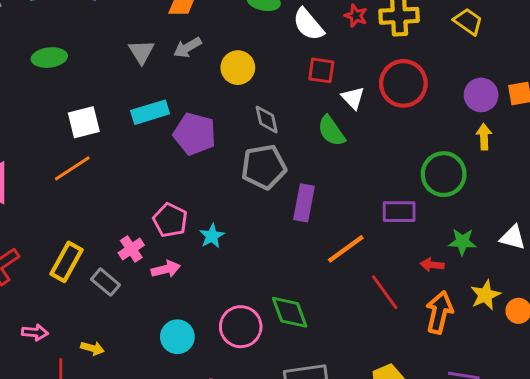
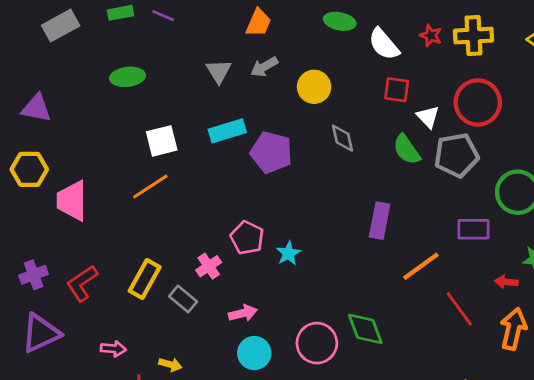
gray pentagon: (264, 167) -> (456, 155), moved
pink arrow: (166, 269) -> (243, 313), moved

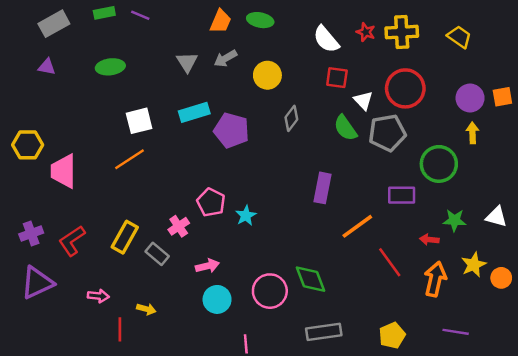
green ellipse: (340, 21) -> (260, 20), moved
purple triangle: (36, 108) -> (47, 67), moved, size x0.7
gray diamond: (343, 138) -> (291, 118), turned 50

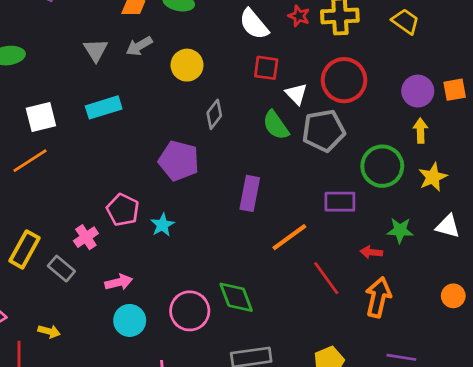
purple pentagon: (231, 130) -> (179, 161), moved
yellow star: (474, 265) -> (433, 177), moved

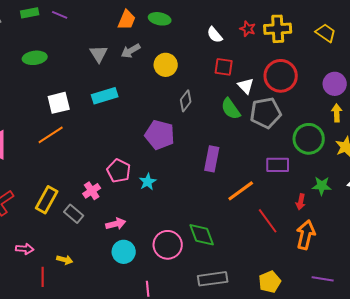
white semicircle: (254, 24) -> (215, 35), size x0.7
red arrow: (371, 252) -> (301, 202), turned -84

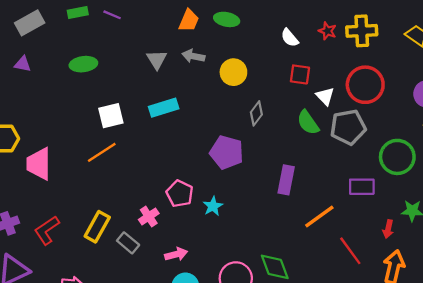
gray arrow: (131, 51) -> (193, 56), turned 42

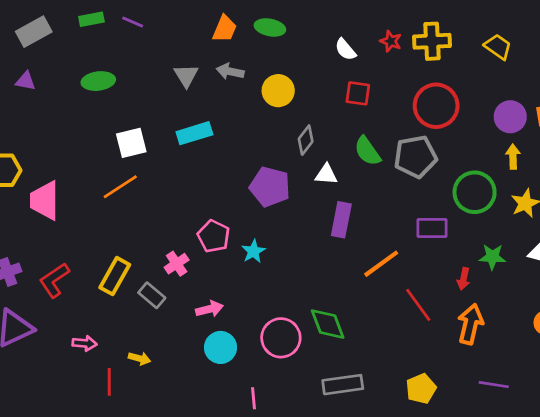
white triangle: (325, 96) -> (326, 174), moved, turned -42

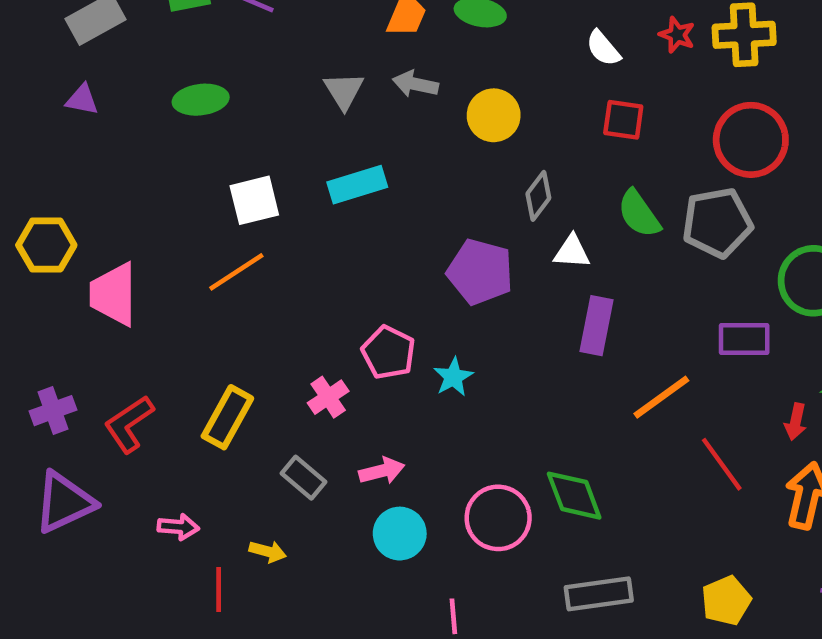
gray rectangle: (152, 295) -> (304, 478), moved

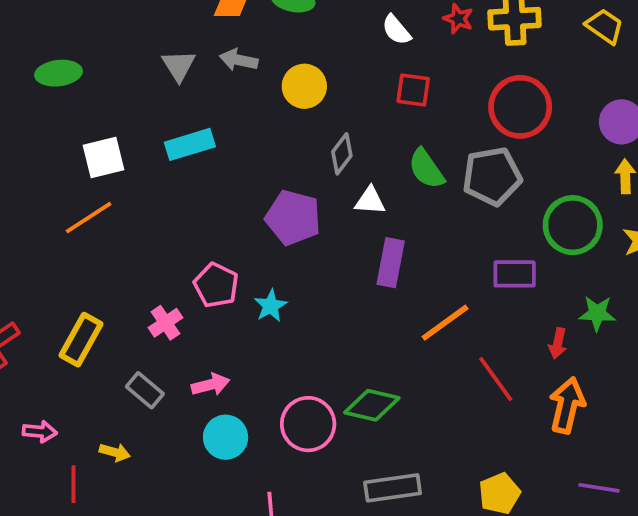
green diamond: (574, 496) -> (372, 405), turned -56

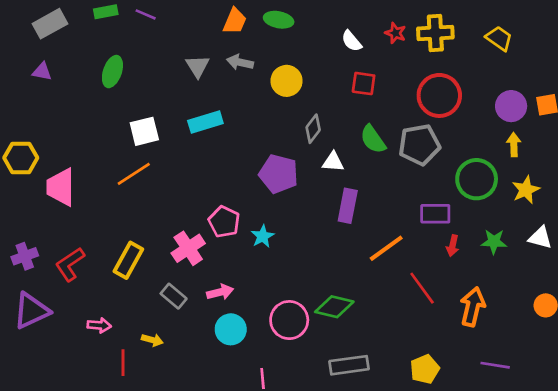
green ellipse: (58, 73) -> (112, 72), turned -64
pink cross: (165, 323) -> (188, 248), size x1.4
red arrow: (558, 343) -> (453, 246), moved

